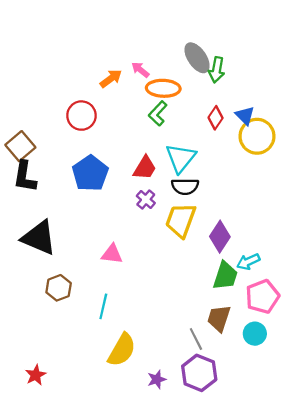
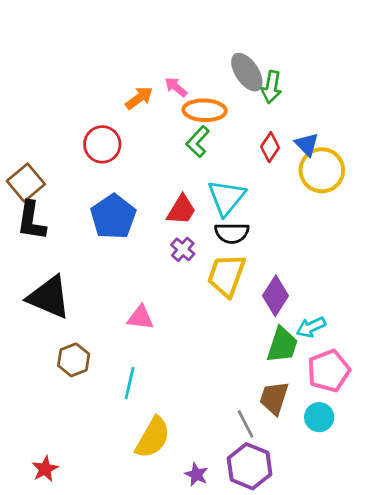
purple star: (157, 379) -> (196, 474), turned -30

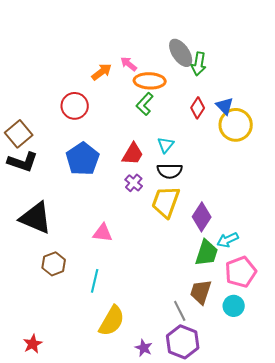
cyan triangle: (226, 198) -> (166, 145), size x0.6
black L-shape: (31, 221) -> (23, 162), turned -80

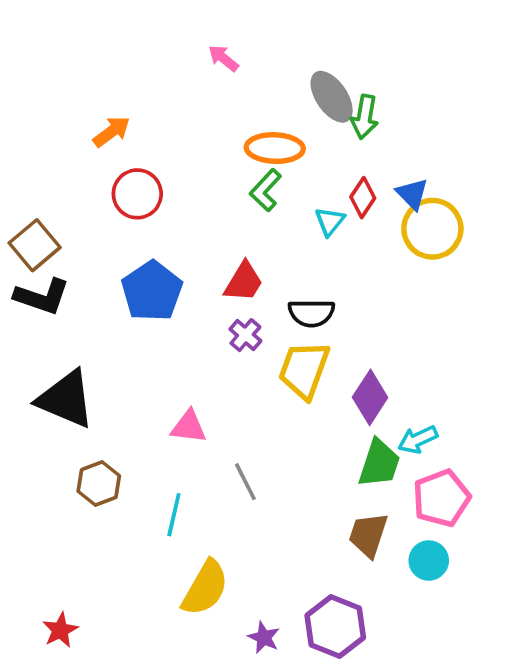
pink arrow: (129, 64) -> (223, 58), moved
orange arrow: (102, 72) -> (112, 132), moved
cyan triangle: (166, 145) -> (330, 221), moved
gray line: (180, 311) -> (245, 482), moved

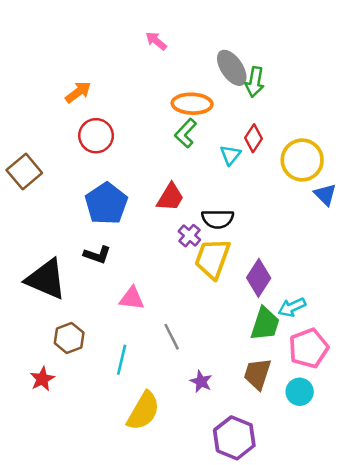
blue triangle: (412, 194) -> (325, 195), moved
black L-shape: (42, 297) -> (97, 255), moved, size x0.7
purple cross: (245, 335) -> (189, 236), moved
red star: (60, 630) -> (42, 379), moved
purple star: (264, 637) -> (201, 382), moved

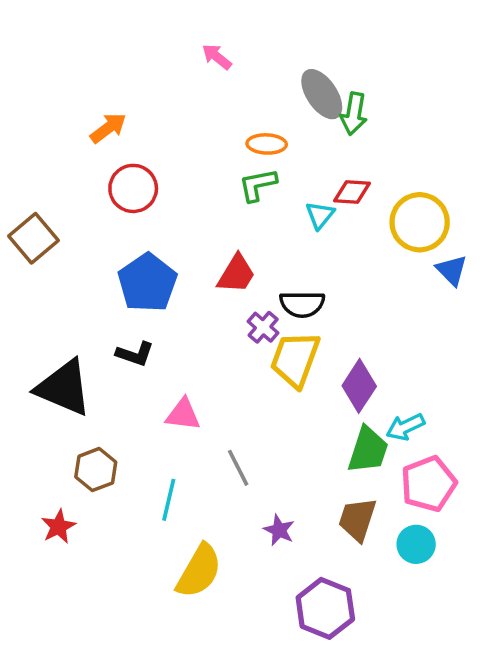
orange ellipse: (192, 104) -> (267, 144), size x0.7
green L-shape: (186, 133) -> (258, 185), turned 36
red diamond: (253, 138) -> (352, 192), turned 60

